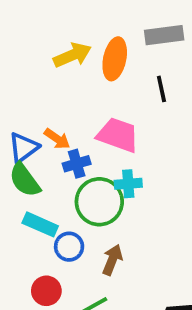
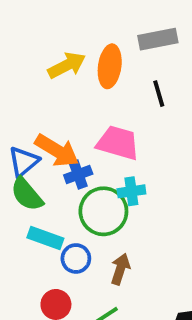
orange arrow: (57, 139) -> (57, 151), size x1.6

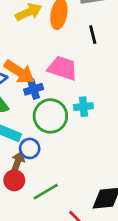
cyan cross: (131, 191) -> (83, 107), moved
brown arrow: (120, 269) -> (18, 162), moved

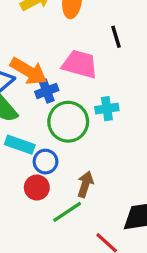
black line: (93, 35) -> (116, 37), moved
brown arrow: (18, 162) -> (85, 184), moved
red circle: (14, 180) -> (37, 188), moved

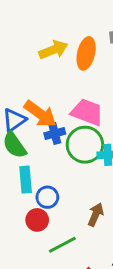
green circle: (68, 122) -> (85, 145), moved
cyan rectangle: (20, 145) -> (26, 180), turned 60
brown arrow: (85, 184) -> (96, 214), moved

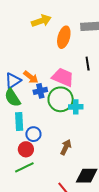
yellow arrow: (53, 50) -> (41, 21), moved
orange arrow: (40, 114) -> (31, 77), size x0.7
green line: (62, 245) -> (24, 167), moved

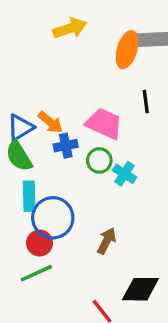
orange ellipse: (64, 37) -> (127, 50), moved
green circle: (61, 99) -> (99, 160), size x0.6
cyan cross: (76, 107) -> (125, 174), turned 32
blue circle: (33, 134) -> (53, 218), size x1.6

